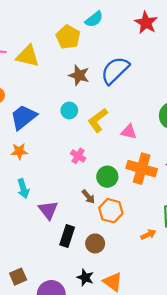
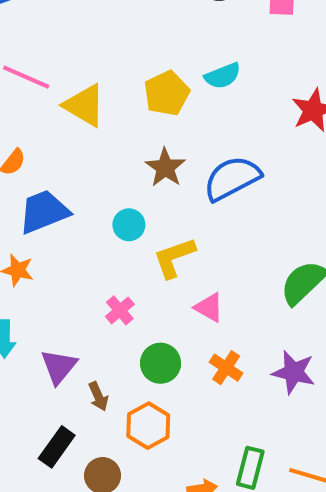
pink triangle: (129, 132) -> (209, 308), moved
orange cross: (142, 169) -> (226, 368), size x0.6
brown arrow: (88, 197) -> (98, 396), moved
purple triangle: (48, 210) -> (59, 367), moved

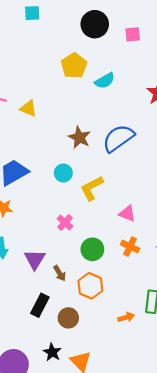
yellow pentagon: (167, 93) -> (74, 66), moved
yellow triangle: (84, 105) -> (28, 109), size x0.7
pink triangle: (209, 308) -> (127, 214), moved

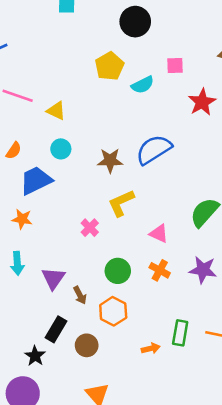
pink square: (133, 34) -> (175, 65), moved
brown star: (79, 137) -> (110, 161), moved, turned -30
cyan circle: (63, 173) -> (61, 149), moved
pink cross: (65, 222) -> (90, 228), moved
black star: (52, 352) -> (35, 356), moved

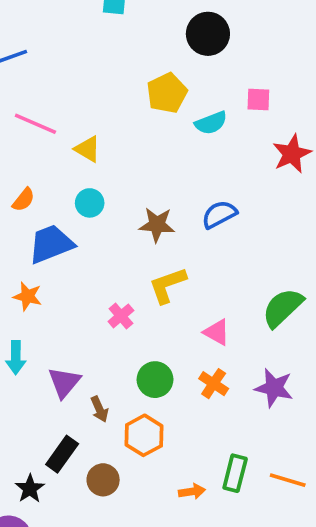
blue semicircle: (154, 150) -> (219, 214), size x0.7

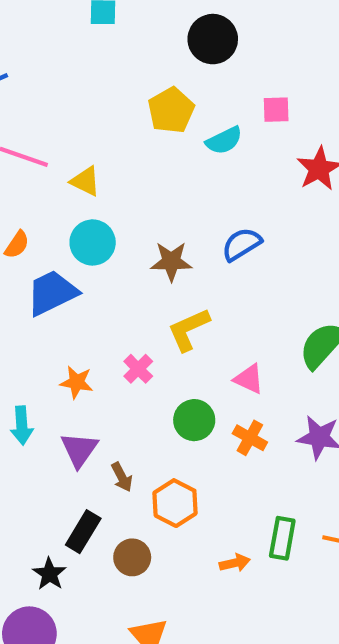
cyan circle: (90, 203) -> (93, 242), size x1.4
orange star: (27, 296) -> (77, 382), moved
green circle: (155, 380) -> (194, 420), moved

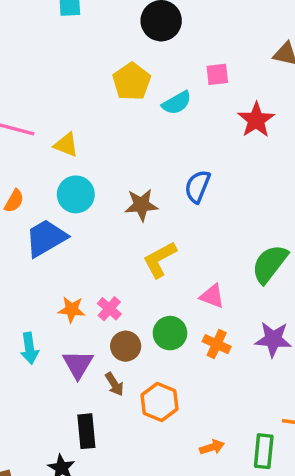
blue semicircle: (242, 244) -> (198, 186), turned -32
pink cross: (138, 369) -> (109, 309), moved
black rectangle: (83, 532) -> (86, 431), turned -32
green rectangle: (282, 538) -> (264, 451), moved
brown circle: (132, 557) -> (126, 346), moved

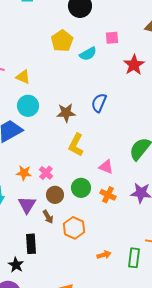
yellow L-shape: (160, 259) -> (76, 145), turned -35

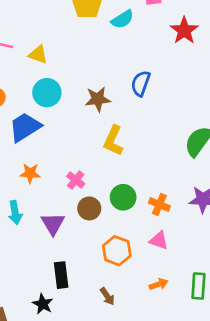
pink triangle: (106, 167) -> (159, 240), moved
orange star: (24, 173) -> (30, 173), moved
brown arrow: (48, 217) -> (107, 296), moved

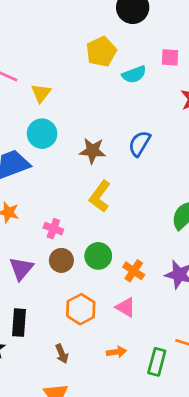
yellow triangle: (38, 55) -> (41, 93), turned 36
pink cross: (76, 180) -> (53, 229), turned -30

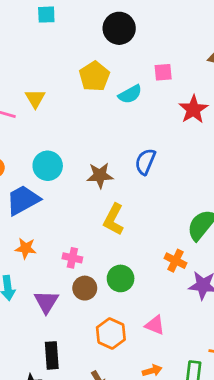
yellow triangle: (41, 93) -> (35, 98), moved
orange cross: (134, 271) -> (176, 261), moved

